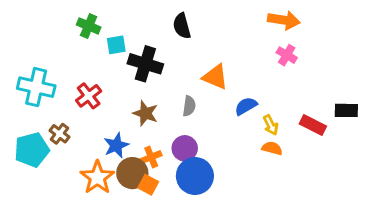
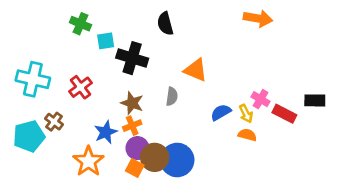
pink cross: (287, 55) -> (261, 99), moved
blue semicircle: (246, 106) -> (221, 112), moved
purple circle: (185, 148) -> (137, 148), moved
orange cross: (151, 157) -> (132, 126), moved
brown circle: (132, 173) -> (155, 157), moved

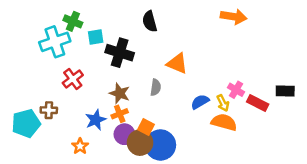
cyan cross: (33, 79) -> (55, 42), moved, turned -32
brown cross: (54, 122) -> (49, 110), turned -35
orange semicircle: (247, 135) -> (224, 122), size x1.5
orange star: (88, 161) -> (80, 146), size x0.6
orange square: (135, 168) -> (146, 127), moved

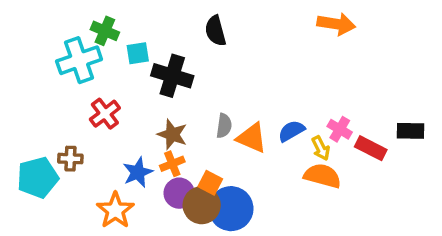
orange triangle: (177, 63) -> (252, 138), moved
blue semicircle: (200, 102) -> (291, 131), moved
orange star: (80, 146) -> (115, 210), size x1.5

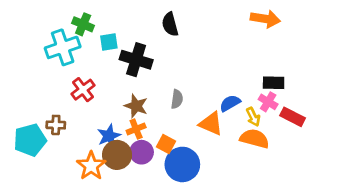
black rectangle: (410, 131) -> (274, 83), moved
orange triangle: (252, 138) -> (211, 124), moved
brown circle: (202, 205) -> (117, 155), moved

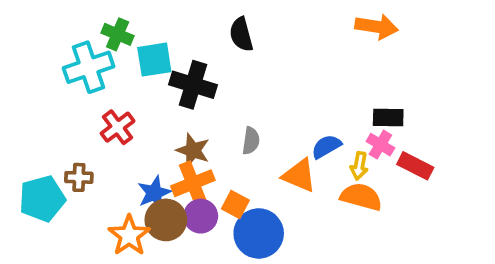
cyan square: (109, 42) -> (154, 60), size x1.4
yellow arrow: (253, 117) -> (359, 166), turned 36
orange cross: (136, 129) -> (193, 183), size x1.5

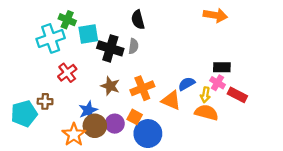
gray semicircle: (251, 141) -> (134, 46), moved
orange cross: (193, 183) -> (142, 88), moved

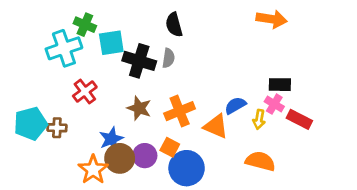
orange semicircle: (206, 113) -> (260, 161), moved
cyan pentagon: (24, 114) -> (30, 124), moved

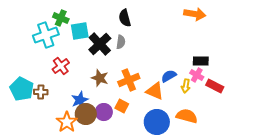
black cross: (139, 61) -> (100, 44), turned 30
cyan pentagon: (30, 124) -> (22, 89), turned -30
blue circle: (187, 168) -> (157, 122), moved

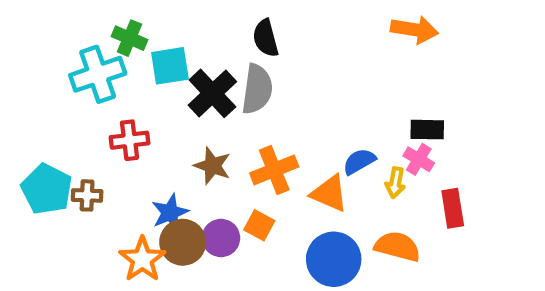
gray semicircle: (121, 42) -> (257, 89), size x1.6
red cross: (61, 66) -> (130, 140), turned 30
red rectangle: (215, 86) -> (453, 208), moved, turned 54

